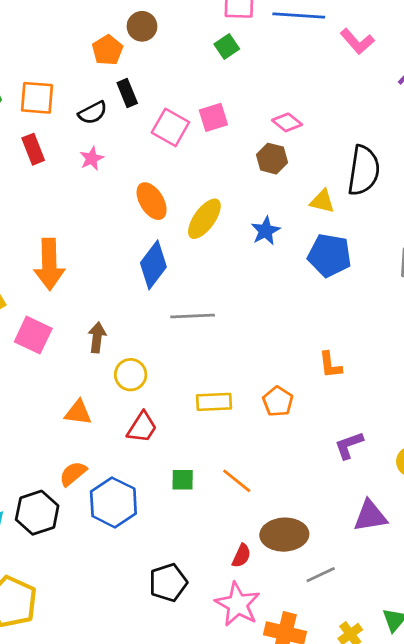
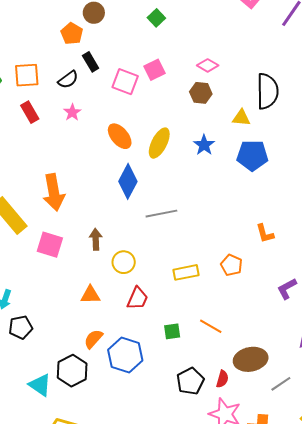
black pentagon: (168, 583) -> (190, 381), moved

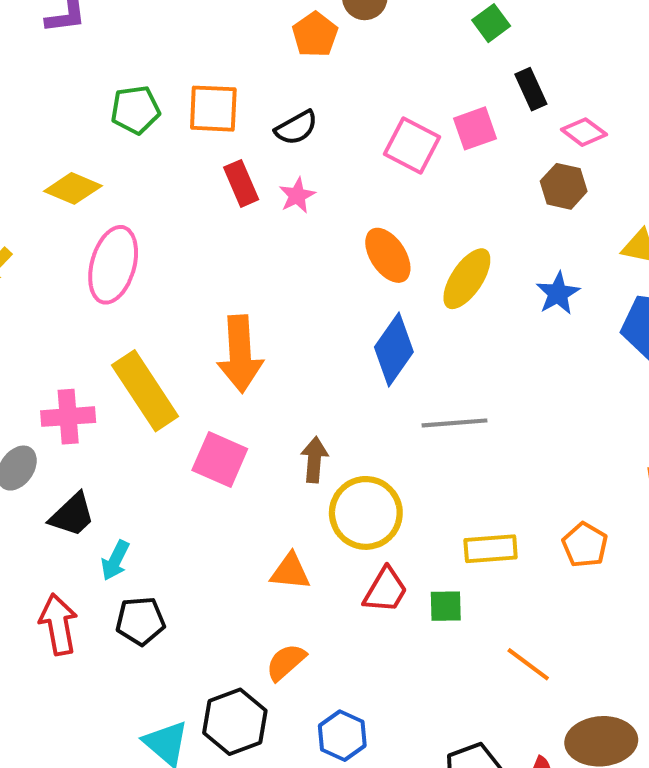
black rectangle: (91, 62) -> (531, 89), moved
red rectangle: (30, 112) -> (241, 183), moved
yellow circle: (124, 262) -> (366, 513), size x1.5
green square: (172, 331) -> (446, 606), moved
blue hexagon: (125, 355) -> (342, 736), moved, size x0.7

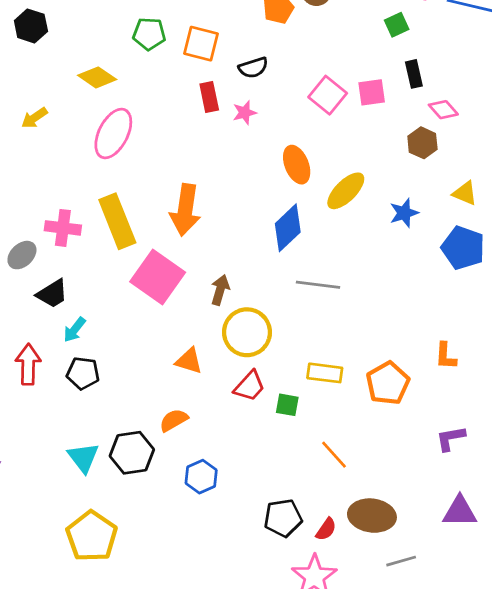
pink square: (220, 460) -> (158, 277), size x1.4
orange pentagon: (585, 545) -> (388, 383), size x1.4

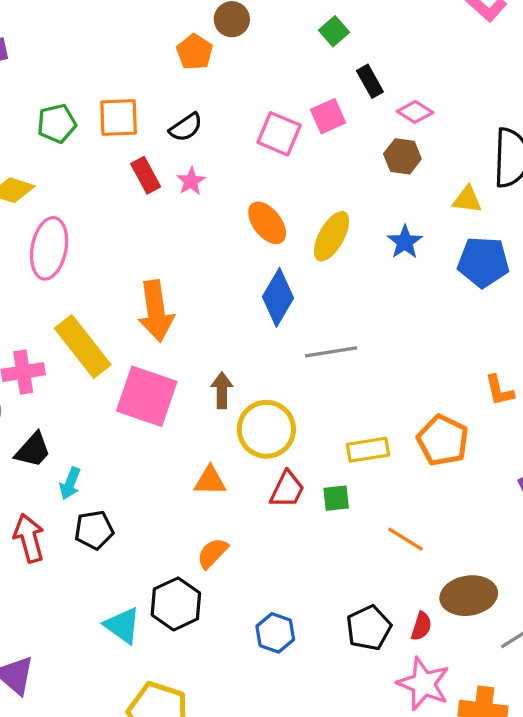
blue hexagon: (201, 477) -> (275, 633), moved

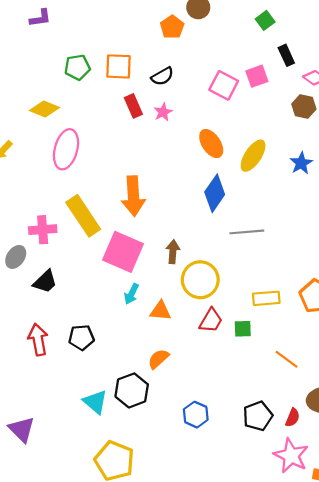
cyan arrow: (70, 483) -> (131, 294), moved

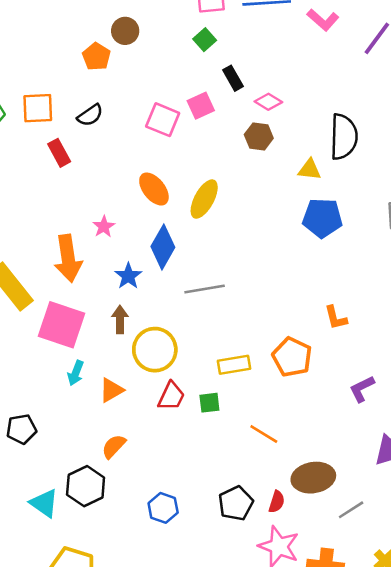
pink star: (163, 112) -> (104, 227), moved
blue star: (301, 163) -> (128, 276), moved
orange triangle: (160, 311) -> (111, 390), turned -30

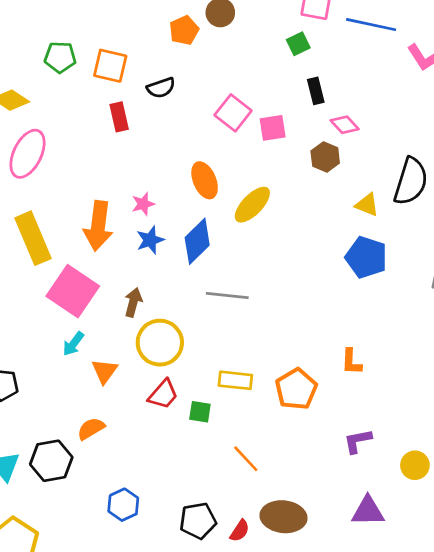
pink square: (201, 106) -> (273, 128), moved
blue star: (128, 276) -> (150, 240), moved
orange triangle: (111, 390) -> (105, 371), turned -40

